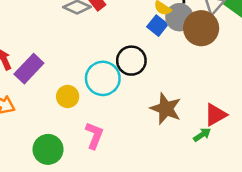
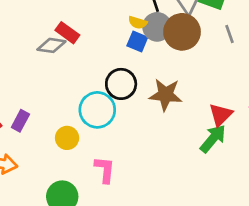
purple rectangle: (29, 69) -> (20, 121), size x0.7
brown star: (166, 109) -> (166, 95), moved
green arrow: (202, 135) -> (213, 139), size x1.6

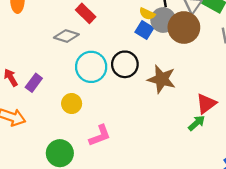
gray diamond: (51, 45) -> (66, 36), moved
cyan circle: (97, 110) -> (91, 67), moved
green arrow: (213, 139) -> (196, 123), size x0.7
pink L-shape: (105, 170) -> (100, 136), turned 55

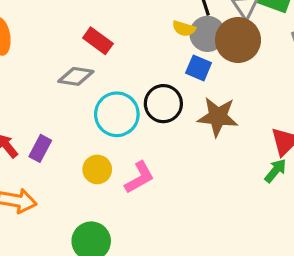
blue square: (144, 30) -> (199, 68), moved
pink L-shape: (100, 136) -> (139, 177), moved

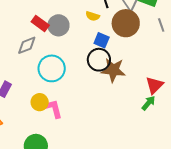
gray circle: (208, 34) -> (58, 25), moved
gray diamond: (76, 76) -> (27, 45), turned -30
black circle: (163, 104) -> (99, 60), moved
pink L-shape: (139, 177) -> (53, 109), moved, turned -75

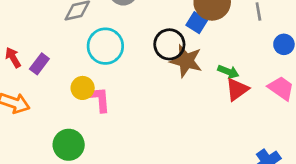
blue square: (102, 40) -> (197, 23), moved
green arrow: (148, 103) -> (228, 72), moved, turned 63

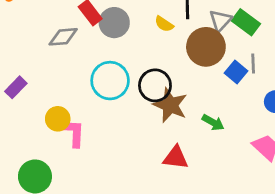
blue square: (197, 23) -> (236, 72), moved
cyan circle: (105, 46) -> (110, 81), moved
red triangle: (237, 89) -> (176, 158), moved, turned 35

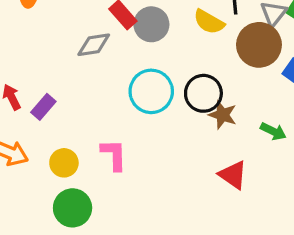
yellow semicircle: (164, 24) -> (209, 22), size x1.4
brown star: (170, 105) -> (223, 115), size x0.7
yellow circle: (58, 119) -> (64, 163), moved
red triangle: (176, 158) -> (233, 175), turned 32

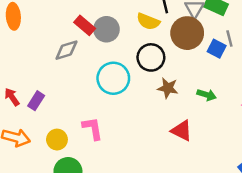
black circle: (203, 93) -> (151, 57), moved

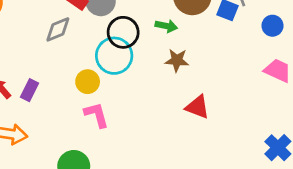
black circle: (151, 57) -> (123, 32), moved
green arrow: (207, 95) -> (166, 26), moved
yellow circle: (57, 140) -> (88, 82), moved

